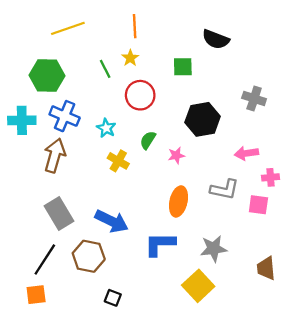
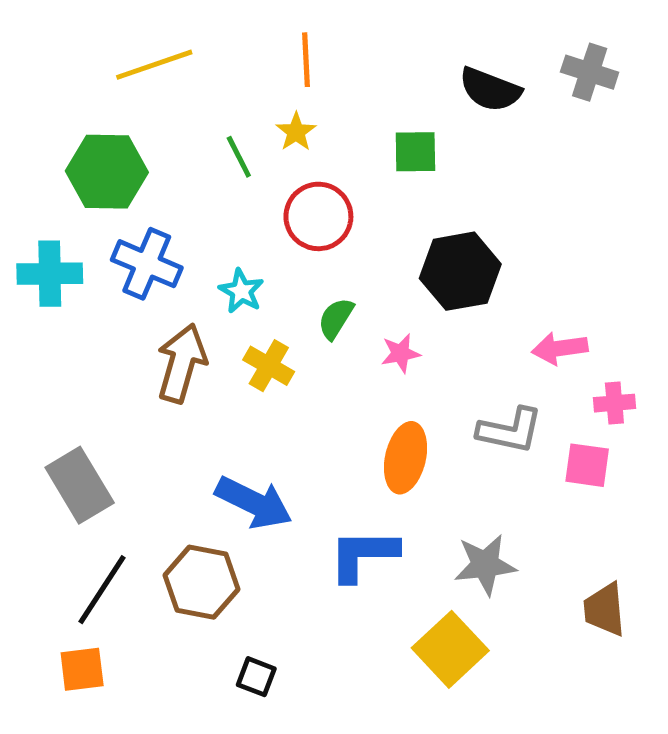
gray cross: (254, 98) -> (590, 72), moved
brown arrow: (55, 155) -> (182, 363), moved
gray rectangle: (59, 214) -> (80, 485), moved

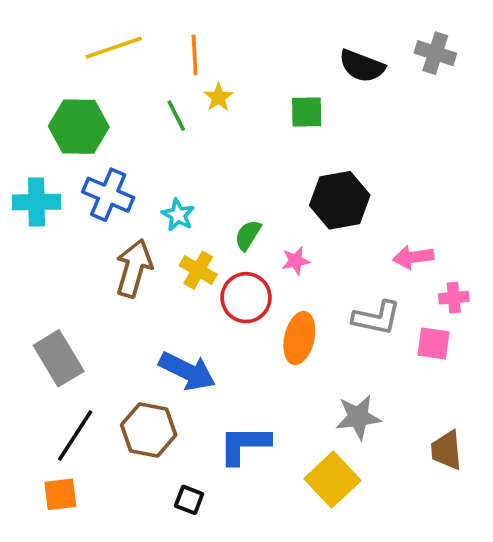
orange line: (306, 60) -> (195, 55), moved
red circle: (318, 216) -> (246, 298), moved
blue L-shape: (363, 555) -> (244, 445), moved

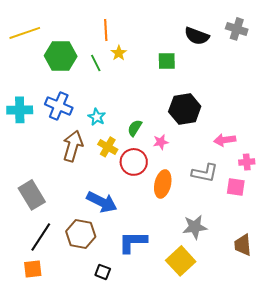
yellow line: (114, 48) -> (25, 33), moved
green hexagon: (79, 127) -> (61, 56), moved

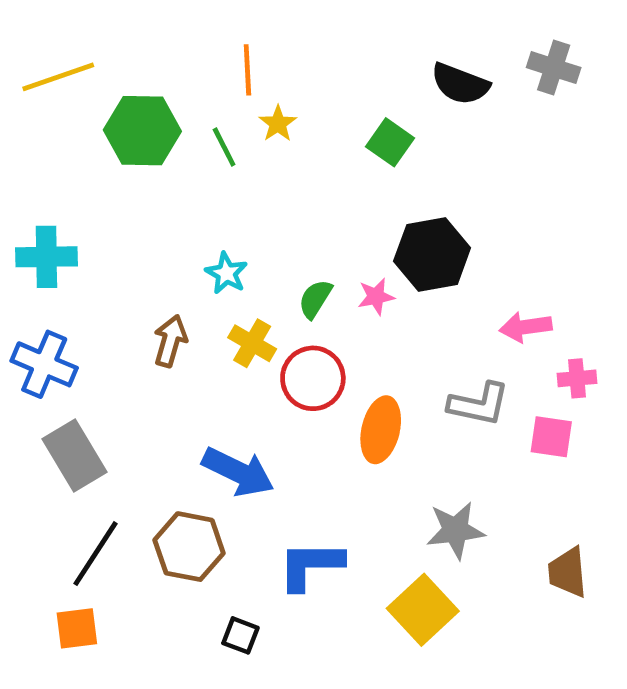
green square: (167, 61) -> (390, 142), turned 36
blue cross: (59, 106) -> (44, 364), moved
pink star: (161, 142) -> (376, 297), moved
brown arrow: (73, 146) -> (170, 341), size x0.7

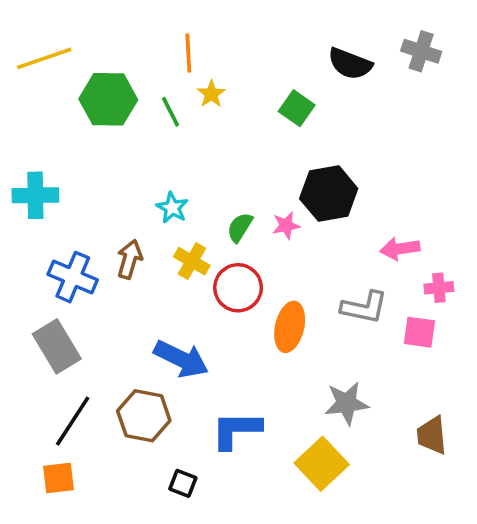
blue cross: (44, 364) -> (73, 277), moved

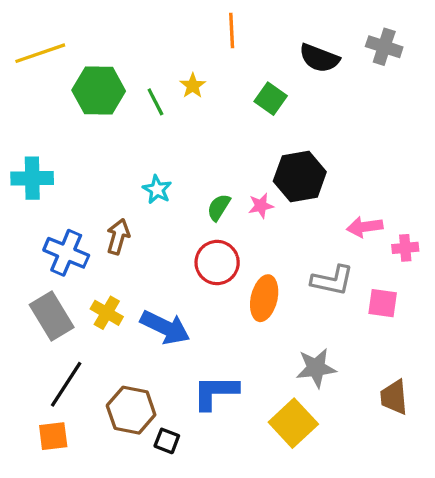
orange line: (188, 53) -> (232, 31), moved
yellow cross: (192, 261) -> (107, 313), moved
pink cross: (439, 288) -> (405, 248), moved
brown hexagon: (144, 416) -> (131, 410), moved

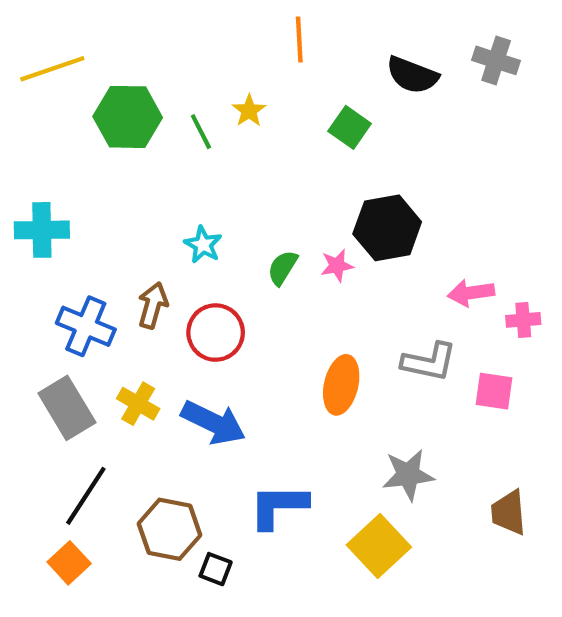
red circle: (217, 262) -> (216, 333), moved
orange square: (53, 436) -> (69, 563), turned -36

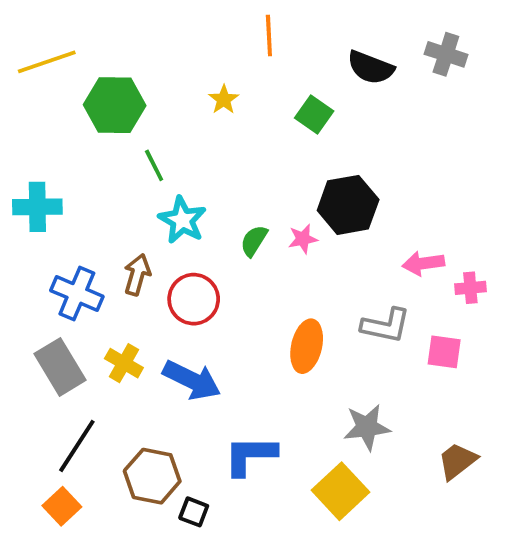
green line: (201, 132) -> (154, 165), moved
cyan star: (203, 245) -> (182, 220), size x1.4
brown trapezoid: (509, 513) -> (457, 461), turned 57

